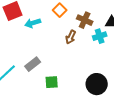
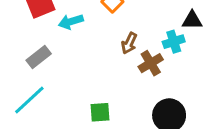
brown cross: (85, 20) -> (151, 63), moved, turned 35
gray rectangle: (33, 64) -> (39, 57), moved

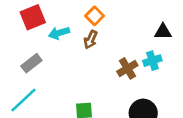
cyan cross: (174, 42) -> (152, 61), moved
brown arrow: (129, 43) -> (91, 40), moved

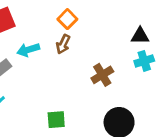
cyan arrow: (59, 33) -> (28, 50), moved
cyan cross: (152, 61) -> (144, 61), moved

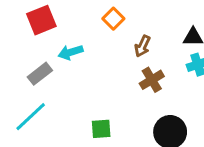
brown arrow: (63, 44) -> (143, 46), moved

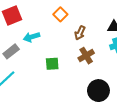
green square: (101, 129) -> (52, 64), moved

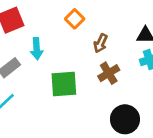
cyan arrow: (32, 37) -> (37, 49), turned -77
green square: (52, 64) -> (64, 84), size x1.5

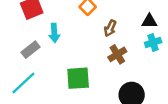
green square: (64, 84) -> (78, 78), moved

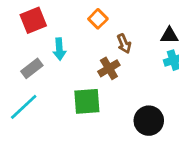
brown arrow: (110, 28) -> (124, 44), turned -49
brown cross: (117, 54) -> (109, 68), moved

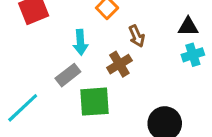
cyan arrow: (59, 49) -> (80, 42), moved
gray rectangle: (32, 68) -> (68, 75), moved

